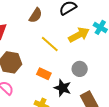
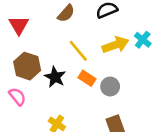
orange rectangle: (44, 74) -> (87, 78), moved
black star: (63, 88) -> (55, 77), moved

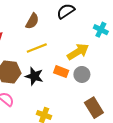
yellow arrow: (115, 45) -> (78, 52), moved
yellow line: (78, 51) -> (37, 48), moved, turned -60

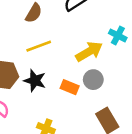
cyan cross: (101, 30) -> (118, 35), moved
orange rectangle: (61, 72) -> (70, 87), moved

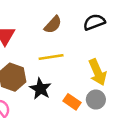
yellow arrow: (89, 52) -> (98, 72), turned 85

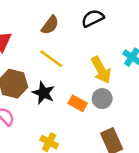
yellow line: (51, 57) -> (51, 59), turned 50

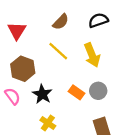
yellow arrow: (101, 70) -> (92, 55), moved
black star: (43, 93) -> (42, 94), moved

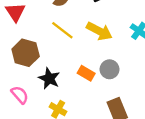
yellow arrow: (92, 55) -> (99, 31), turned -35
pink semicircle: (13, 96) -> (20, 95), moved

